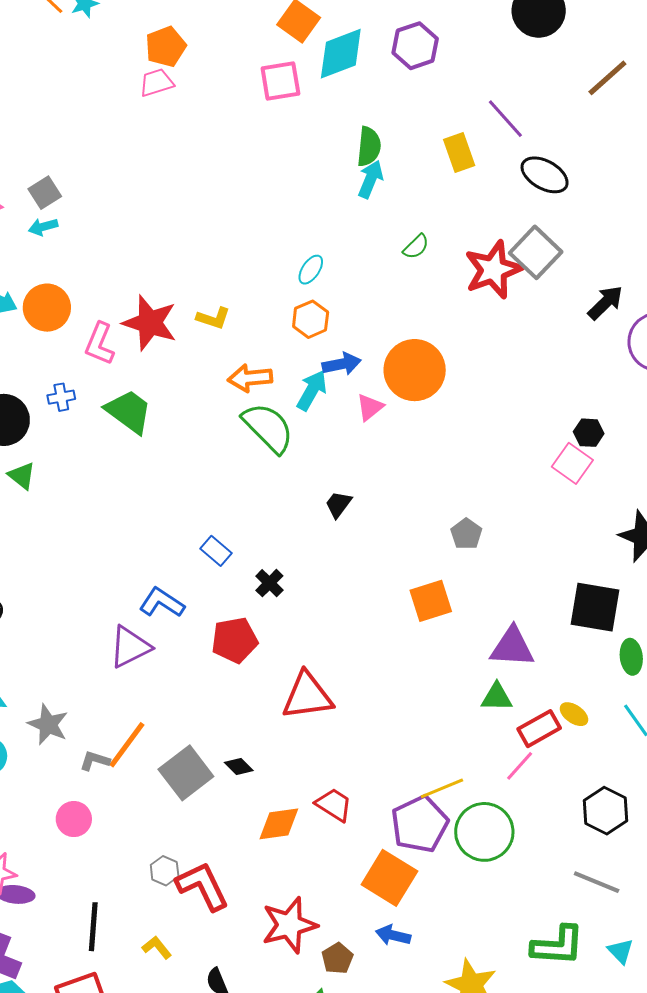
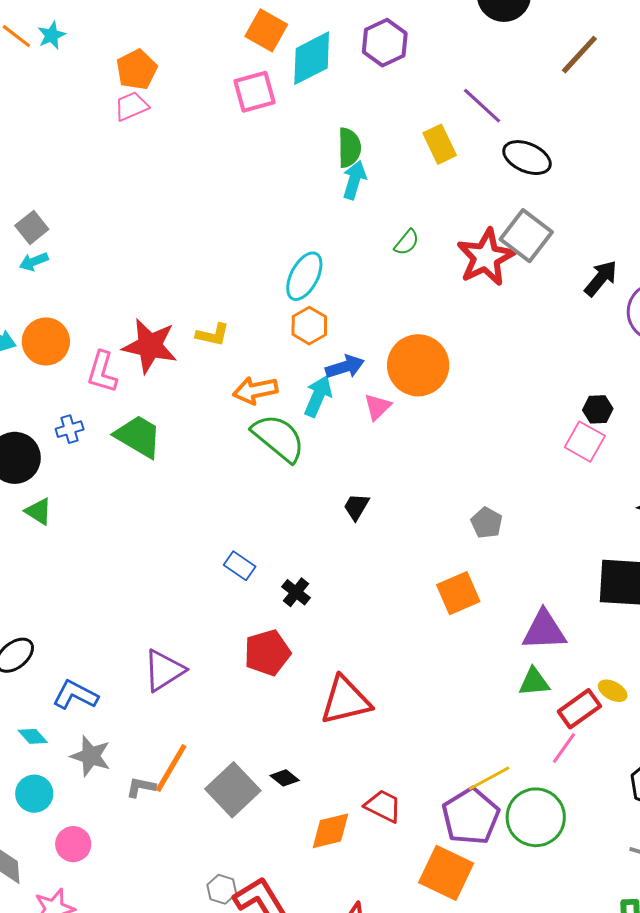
cyan ellipse: (311, 270) -> (304, 276), size x1.6
blue L-shape: (162, 603) -> (75, 695), moved
pink circle: (74, 819) -> (73, 844), moved

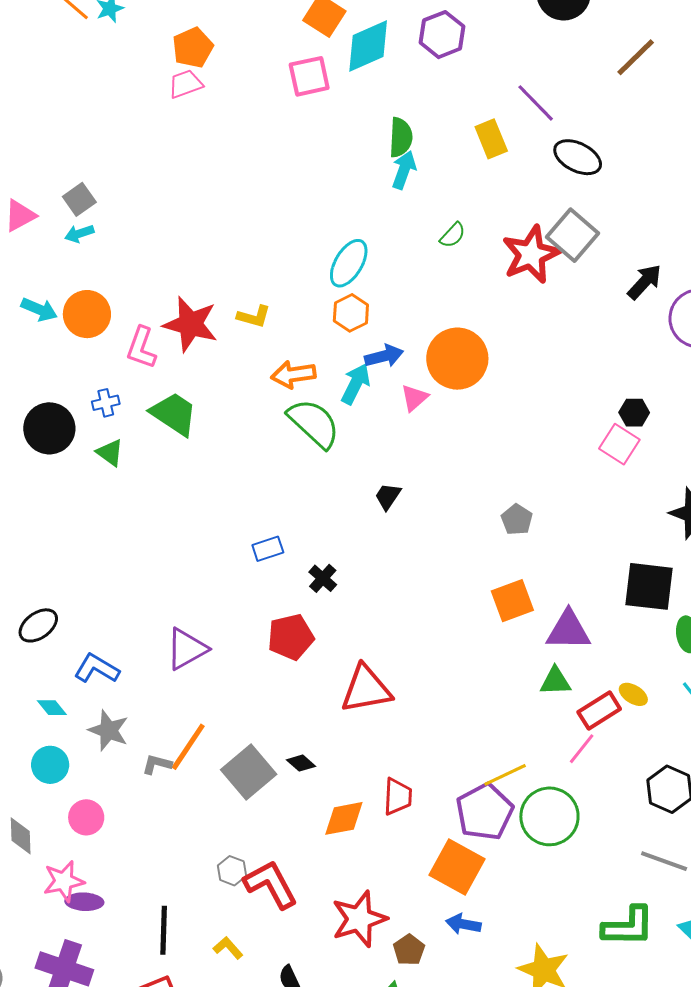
green triangle: (38, 511) -> (110, 453), moved
blue rectangle: (240, 566) -> (268, 549), turned -56
orange square: (458, 593) -> (512, 601), moved
red trapezoid: (383, 806) -> (398, 797), turned 63

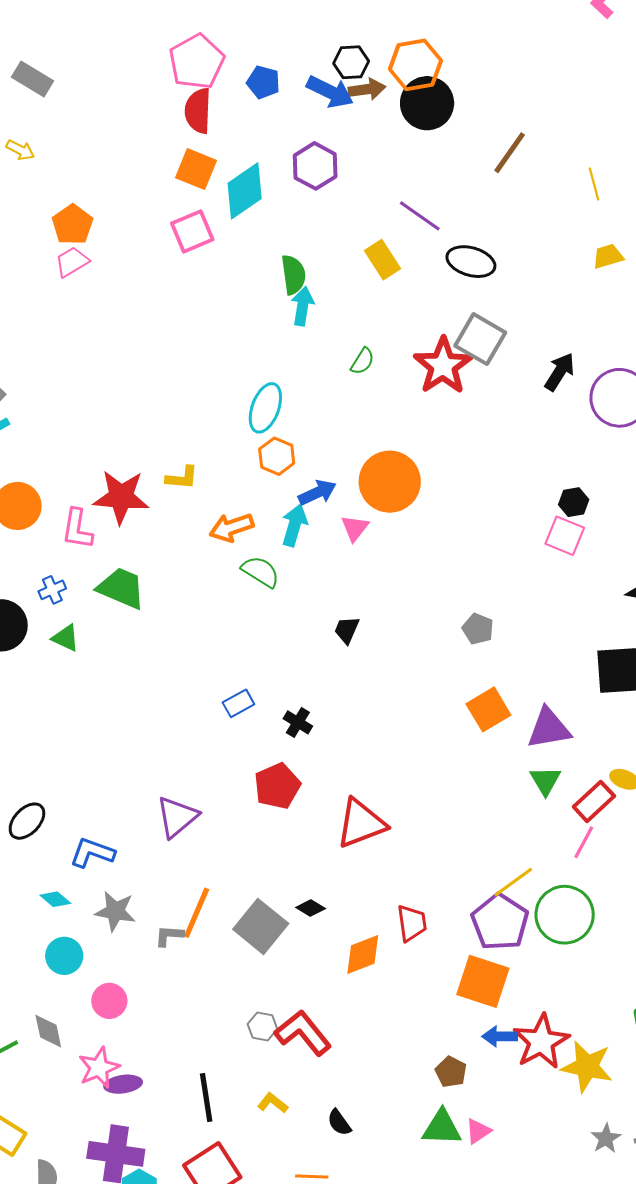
green semicircle: (314, 423) -> (261, 572), size x0.7
green triangle: (555, 681) -> (545, 781), turned -48
red star: (359, 919) -> (541, 1042), moved

